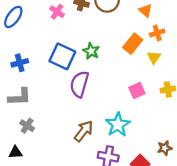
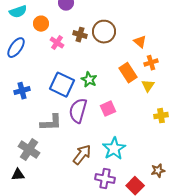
orange rectangle: (133, 44) -> (128, 73), turned -72
pink square: (137, 91) -> (108, 109), moved
gray L-shape: (20, 97) -> (51, 123), moved
gray cross: (27, 126) -> (29, 150), size x1.5

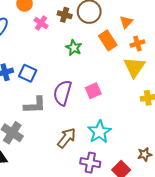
orange triangle: (140, 42) -> (126, 22), turned 32
orange rectangle: (128, 73) -> (108, 40), moved
green star: (89, 80) -> (74, 48), moved
blue square: (62, 85) -> (28, 73), moved, size x0.7
yellow triangle: (148, 86) -> (134, 67), size x1.6

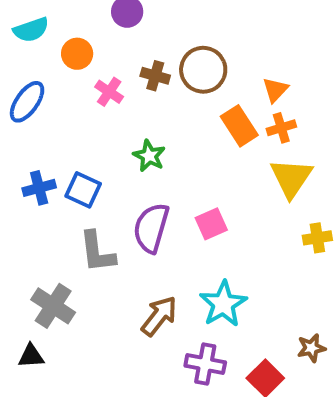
orange cross: (137, 44) -> (281, 128), moved
green star: (74, 48) -> (149, 156), moved
gray L-shape: (35, 105) -> (97, 252), turned 85

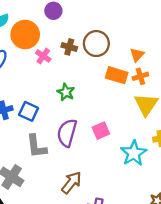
orange circle: (77, 54) -> (25, 35), size x1.6
orange rectangle: (239, 126) -> (117, 75), turned -40
cyan star: (223, 304) -> (134, 153), moved

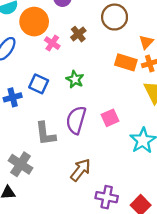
brown circle: (96, 44) -> (115, 17), moved
brown cross: (69, 47) -> (78, 34), turned 35
blue square: (29, 111) -> (39, 84), moved

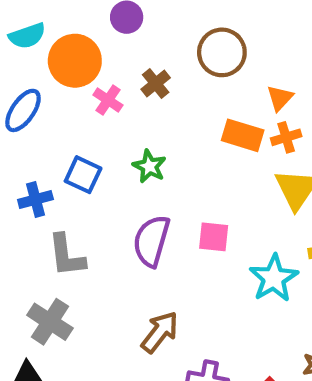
pink square: (110, 118) -> (214, 237), turned 30
gray L-shape: (45, 134) -> (67, 255), moved

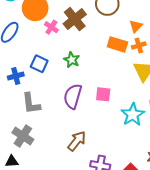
brown cross: (156, 83) -> (75, 19), size x1.6

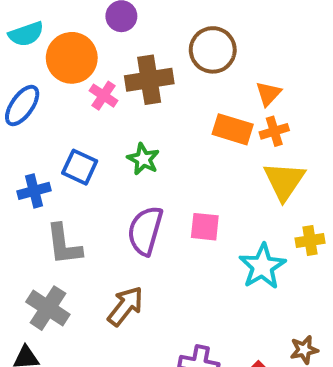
brown cross: (75, 19) -> (149, 80), turned 30
brown arrow: (77, 141) -> (125, 306), moved

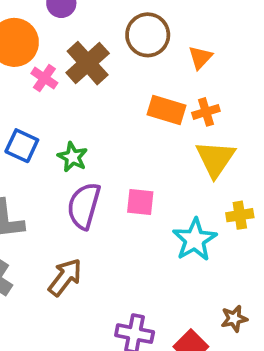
brown cross: (149, 80) -> (88, 63), turned -33
orange triangle: (268, 94) -> (200, 57), moved
green star: (143, 159) -> (73, 157), moved

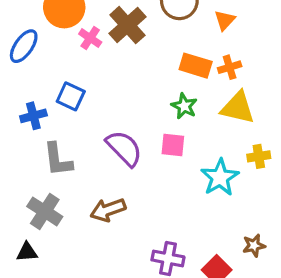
green star: (73, 157) -> (184, 106), moved
yellow triangle: (215, 159) -> (238, 108), turned -51
purple semicircle: (84, 206) -> (124, 148), turned 120
brown arrow: (65, 277) -> (108, 210), turned -148

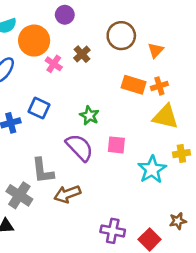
brown cross: (127, 25) -> (82, 54), size x0.6
green star: (184, 106) -> (89, 115), moved
gray L-shape: (58, 160) -> (43, 171), moved

